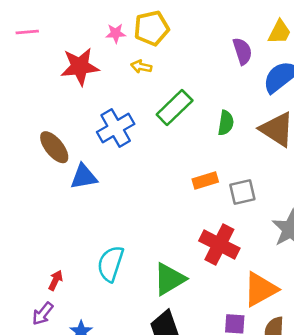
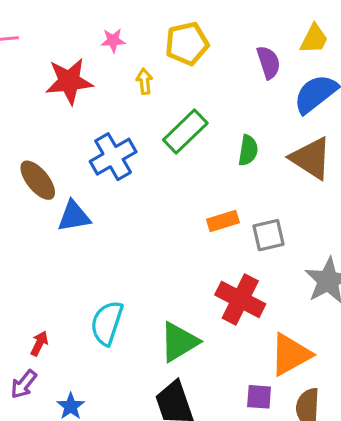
yellow pentagon: (152, 28) -> (187, 44), moved
yellow arrow: (141, 67) -> (144, 81), turned 72

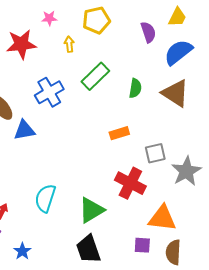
gray square: (269, 235) -> (155, 153), moved
orange triangle: (290, 354) -> (162, 218), turned 36

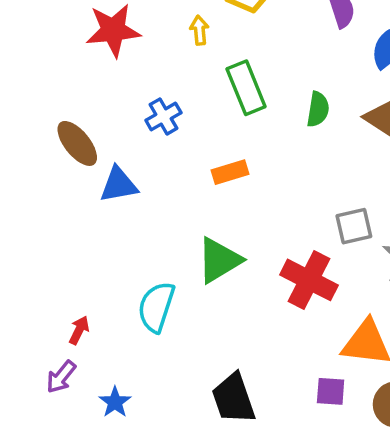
green rectangle: (95, 76) -> (246, 88), turned -68
blue cross: (49, 92) -> (163, 116), size x0.7
orange rectangle: (119, 133) -> (230, 172), moved
green triangle: (91, 210) -> (219, 260), moved

